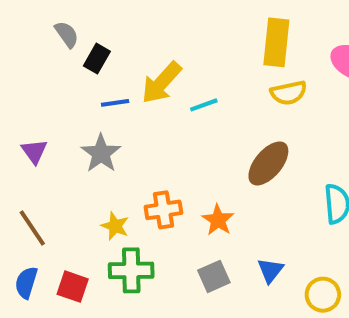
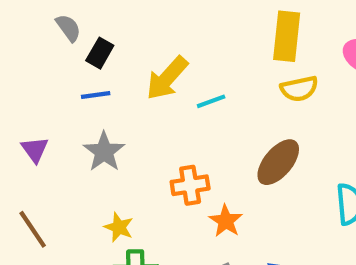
blue line: (115, 103) -> (96, 95), moved
orange cross: (163, 210) -> (190, 185), moved

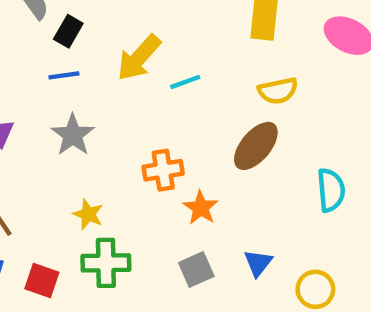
yellow semicircle: (299, 89) -> (278, 91), moved

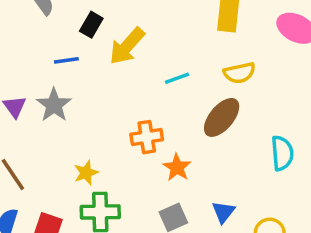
black rectangle: (68, 31) -> (91, 25), moved
cyan line: (185, 82) -> (177, 78), moved
gray star: (73, 135) -> (54, 105), moved
yellow star: (88, 214) -> (86, 173), turned 30

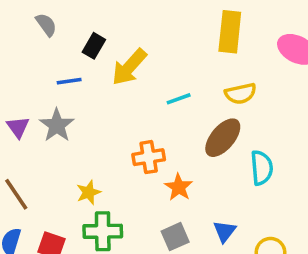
cyan semicircle: (282, 153) -> (262, 168), moved

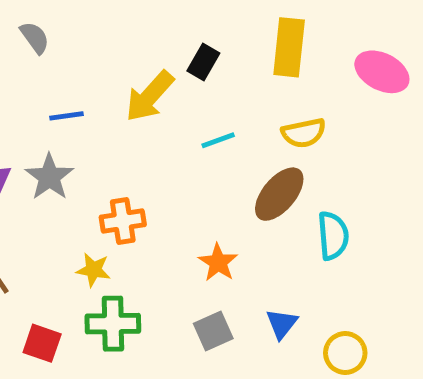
black rectangle: (94, 46) -> (203, 62), moved
orange cross: (149, 157) -> (123, 221), moved
yellow star: (89, 192) -> (93, 270), turned 30

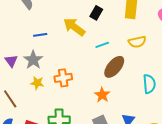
yellow arrow: (150, 96) -> (74, 27), turned 85
brown ellipse: (279, 194) -> (114, 67), moved
yellow star: (93, 270) -> (37, 83), moved

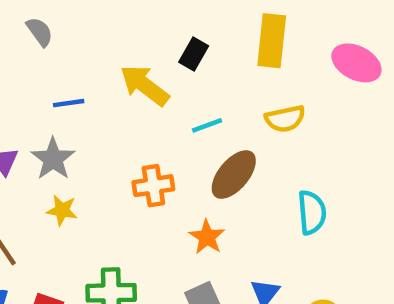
orange cross: (63, 78) -> (153, 186), moved

